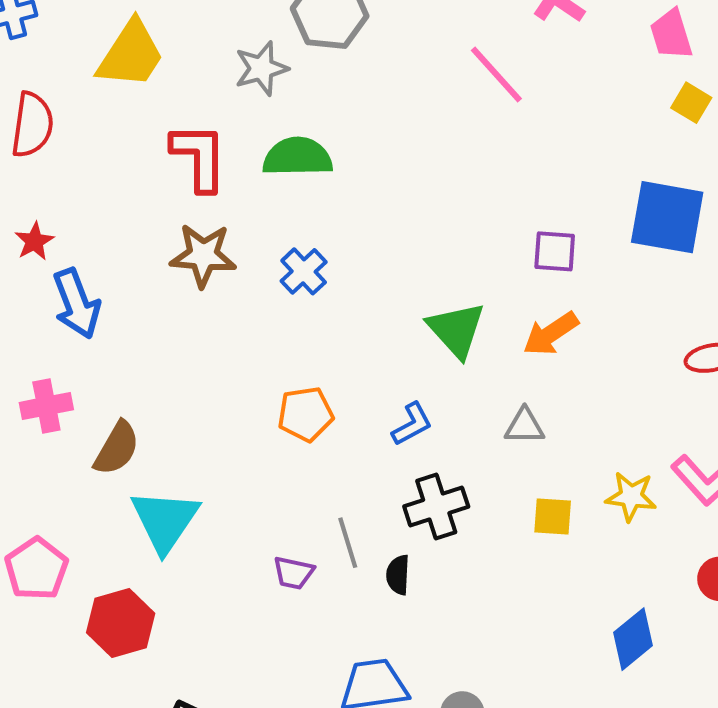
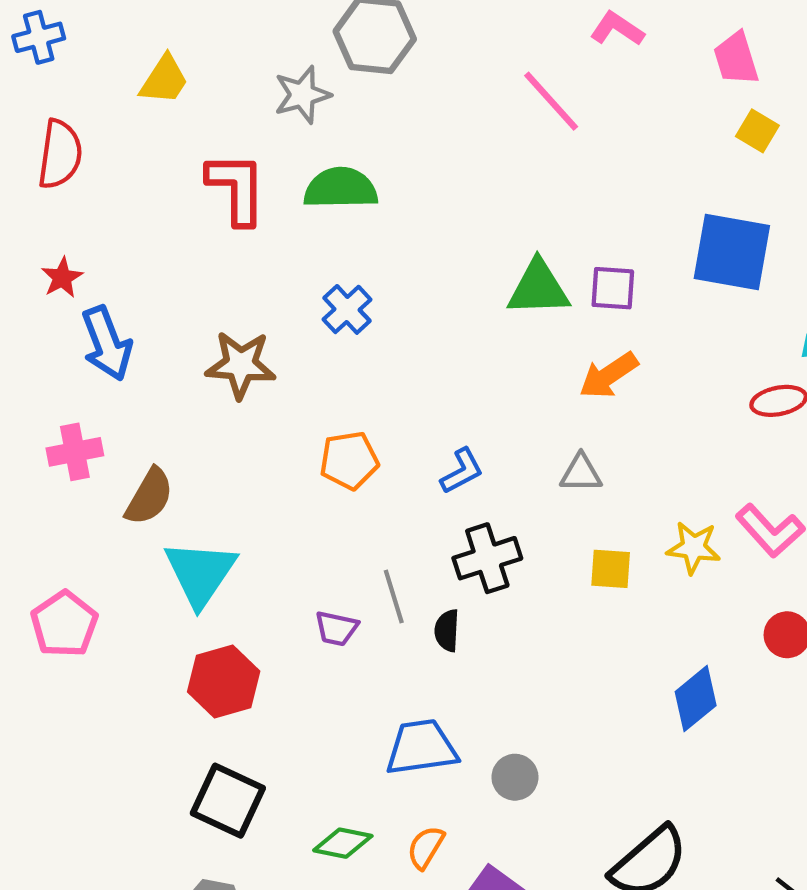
yellow trapezoid: (131, 54) -> (164, 80), size x0.7
brown star: (203, 255) -> (241, 365), moved
green triangle: (456, 330) -> (538, 288), moved, turned -50
red hexagon: (121, 623) -> (224, 682), moved

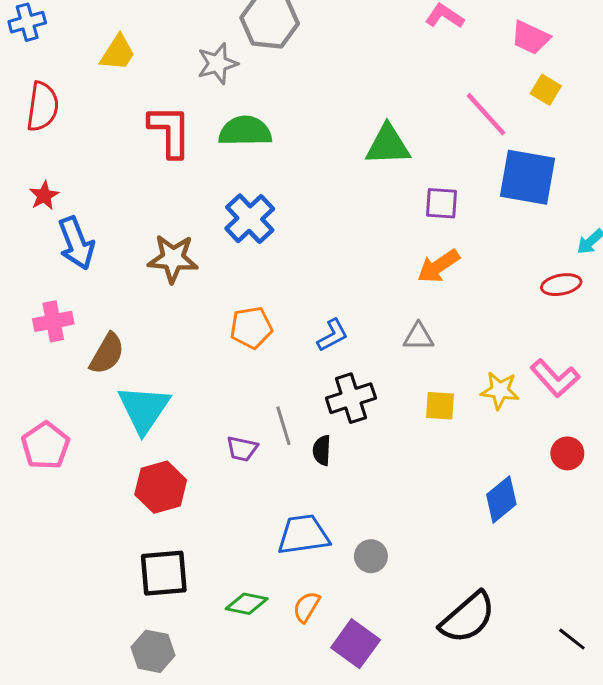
pink trapezoid: (736, 59) -> (531, 38), turned -48
pink line: (551, 101) -> (486, 114), moved
green triangle: (538, 288) -> (388, 145), moved
blue cross: (347, 309) -> (250, 219), size x1.4
black square: (228, 801) -> (164, 573), turned -30

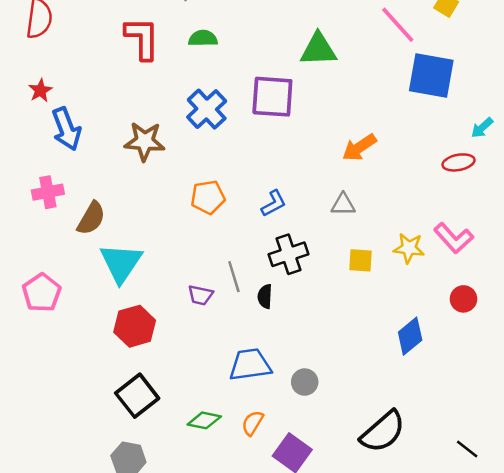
green semicircle: (245, 131) -> (203, 38), size x0.7
purple square: (442, 203) -> (272, 97), moved, size x1.6
black square: (164, 573) -> (137, 396), turned -33

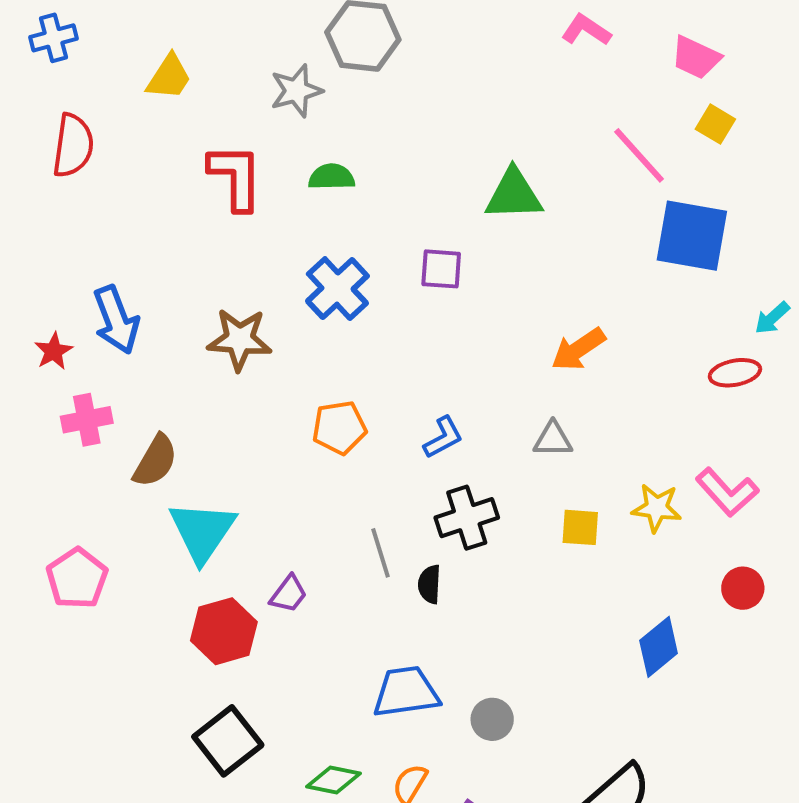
red star: (40, 90) -> (54, 351), moved
purple square: (272, 97) -> (441, 269), size x0.6
purple trapezoid: (200, 295) -> (288, 594), moved, turned -65

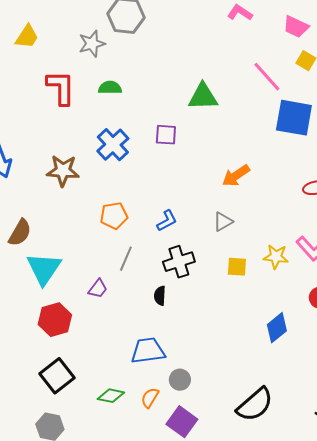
gray triangle: (553, 439) -> (223, 222), turned -30
gray line: (381, 553) -> (126, 259), moved, turned 40
purple trapezoid: (288, 594) -> (98, 289), moved
gray circle: (492, 719) -> (180, 380), moved

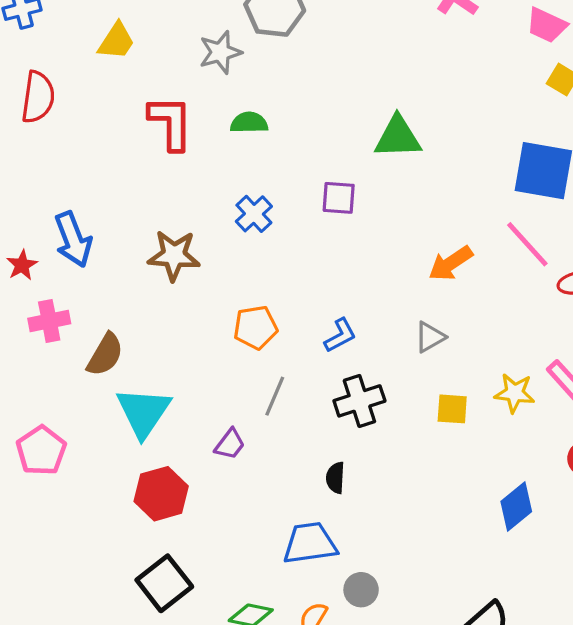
pink line: (267, 77) -> (527, 244), moved
blue cross: (113, 145) -> (254, 214), size x0.7
black semicircle: (160, 296) -> (335, 478), moved

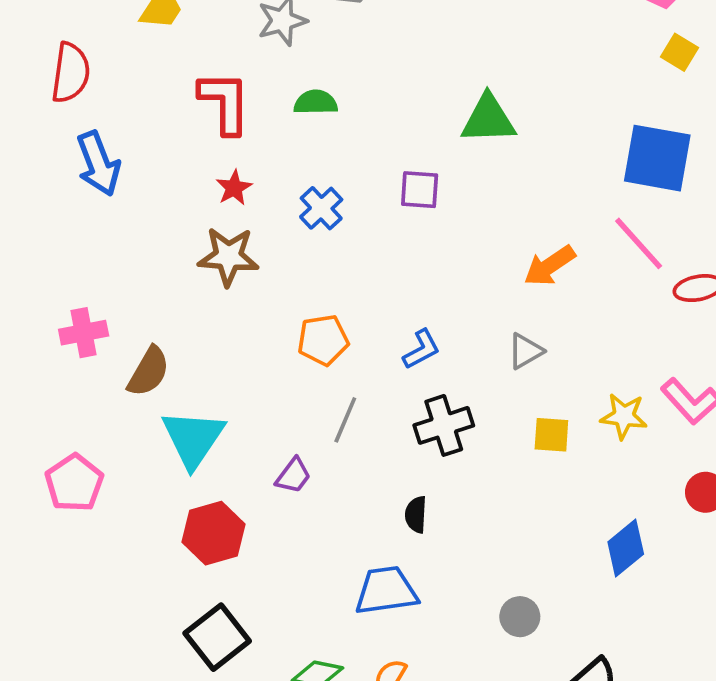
blue arrow: (73, 239) -> (98, 164), moved
red star: (22, 265) -> (234, 188), moved
gray circle: (361, 590) -> (520, 617), moved

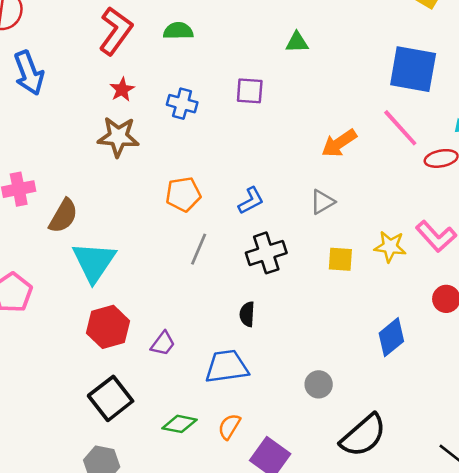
red L-shape: (225, 102) -> (116, 31), turned 36
green triangle: (488, 119) -> (297, 42), size x0.6
blue cross: (321, 208) -> (182, 104), turned -32
purple trapezoid: (293, 476) -> (163, 344), moved

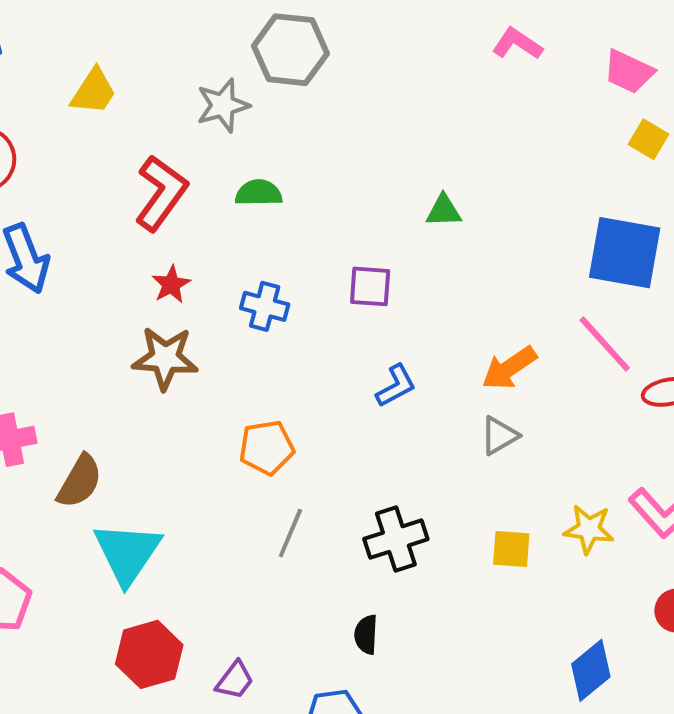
blue L-shape: (251, 201) -> (396, 386), moved
gray triangle: (322, 202) -> (499, 436), moved

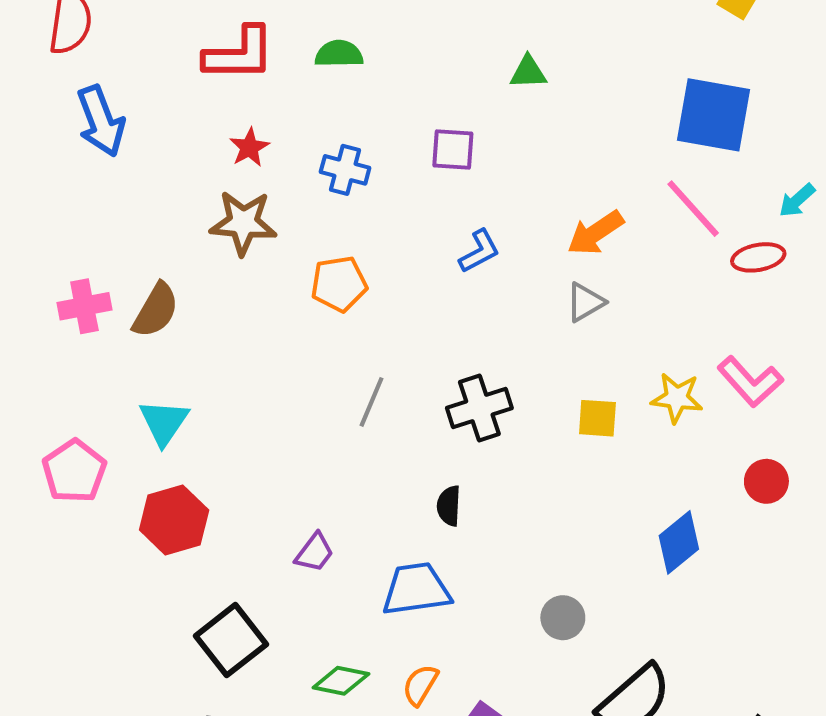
red L-shape: (161, 193) -> (239, 54), turned 54
orange pentagon: (267, 448) -> (339, 284), moved
brown semicircle: (80, 481) -> (156, 310), moved
cyan triangle: (127, 553) -> (164, 422), moved, size x0.7
red hexagon: (149, 654) -> (174, 520), moved

